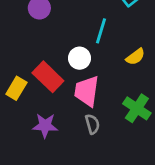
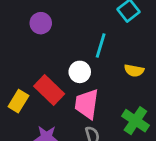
yellow semicircle: (135, 57) -> (134, 70), turned 48

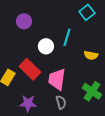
white circle: (80, 72) -> (46, 46), moved

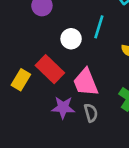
pink trapezoid: (57, 79) -> (86, 82), turned -30
purple star: (28, 103) -> (63, 107), moved

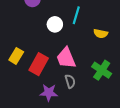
red rectangle: (50, 69) -> (39, 64), moved, turned 75
purple star: (63, 107) -> (49, 93), moved

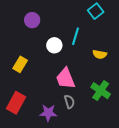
yellow rectangle: (16, 56) -> (20, 64), moved
red rectangle: (39, 64) -> (16, 103), moved

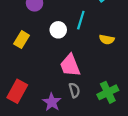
yellow rectangle: (20, 64) -> (22, 40), moved
green cross: (101, 91) -> (108, 92), moved, turned 30
purple star: (48, 113) -> (52, 102), turned 30

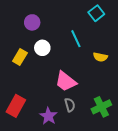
cyan line: (81, 20) -> (76, 39), turned -42
white circle: (58, 30) -> (42, 48), moved
pink trapezoid: (70, 65) -> (66, 81), turned -30

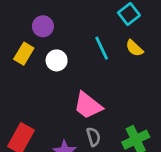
yellow rectangle: (20, 57) -> (24, 54), moved
yellow semicircle: (100, 57) -> (134, 48), moved, turned 32

